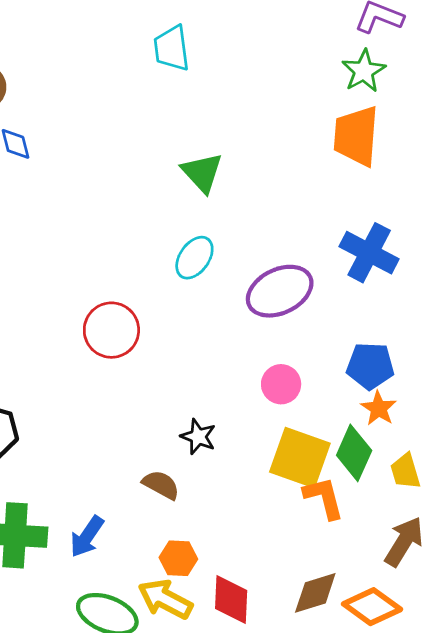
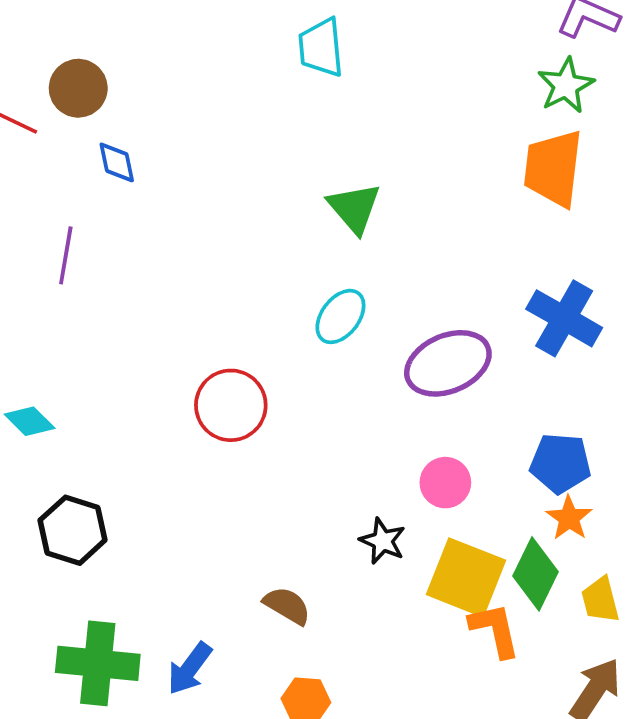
black star: (198, 437) -> (383, 541), moved

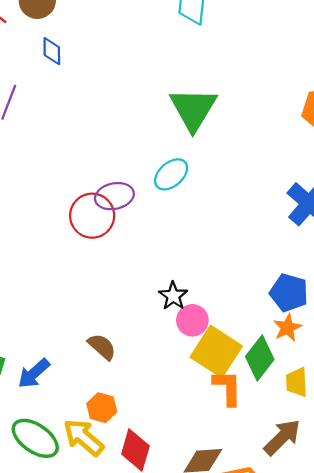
green triangle: (354, 208) -> (193, 109), size x1.4
purple ellipse: (448, 363) -> (114, 196), moved, size x0.7
pink circle: (445, 483) -> (192, 320), moved
black star: (383, 541) -> (173, 296), moved

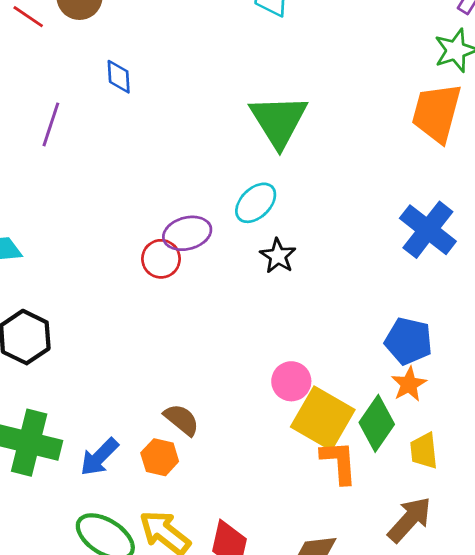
blue diamond: (52, 51) -> (119, 77), moved
red circle: (92, 216) -> (161, 259), size x0.7
black star: (173, 296) -> (278, 256), moved
orange hexagon: (102, 408) -> (160, 457), moved

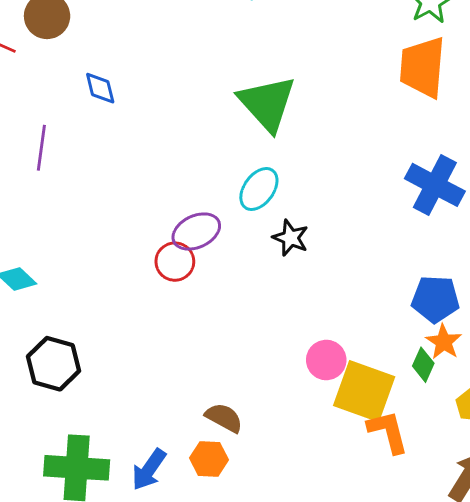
green diamond: (377, 423) -> (423, 365), moved, size x0.6

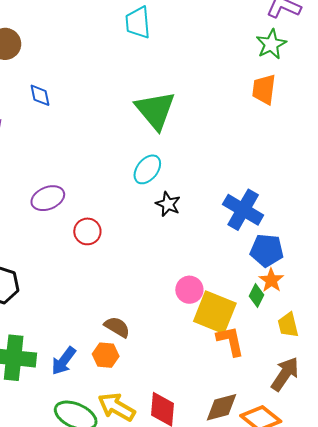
orange trapezoid: (423, 67) -> (264, 89), size x0.7
blue cross: (435, 185) -> (243, 210), moved
purple ellipse: (196, 232) -> (48, 198), moved
red circle: (175, 262) -> (87, 231), moved

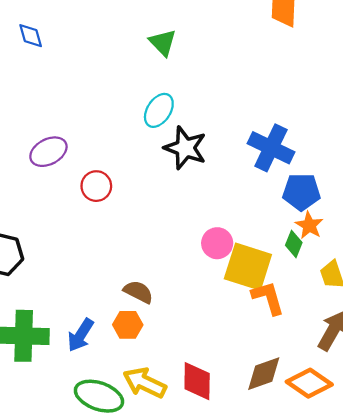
green triangle: (155, 110) -> (163, 43), size x0.6
black star: (168, 204) -> (185, 148), size x1.5

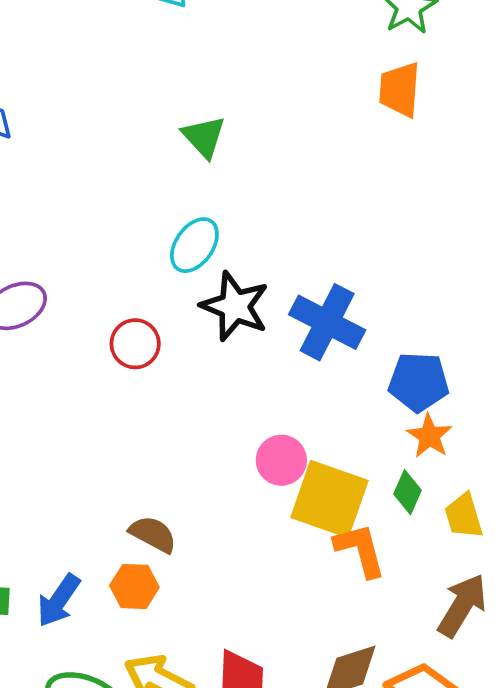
blue cross: (271, 148) -> (327, 322), moved
red circle: (96, 186) -> (135, 344), moved
green diamond: (294, 244) -> (407, 492), moved

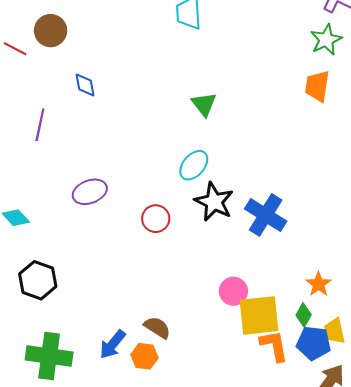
blue pentagon: (419, 382) -> (314, 343), moved
yellow square: (329, 499) -> (259, 315), turned -30
blue arrow: (59, 600) -> (112, 344), moved

